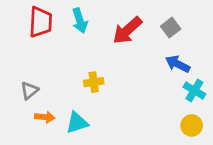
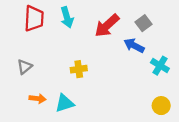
blue arrow: (178, 64) -> (134, 46), moved
gray triangle: (29, 90) -> (25, 67), moved
cyan cross: (194, 90) -> (160, 66), moved

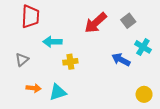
cyan arrow: (67, 17) -> (52, 42), moved, turned 108
blue arrow: (134, 46) -> (121, 60), moved
cyan cross: (160, 66) -> (143, 47), moved

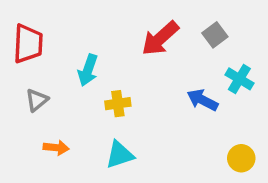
red trapezoid: (30, 16) -> (28, 44), moved
cyan arrow: (52, 42) -> (88, 70), turned -72
cyan triangle: (58, 92) -> (120, 155), moved

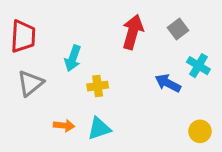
red arrow: (160, 38) -> (133, 32), turned 148
gray triangle: (37, 100) -> (30, 83), size x1.4
orange arrow: (56, 148) -> (64, 126), moved

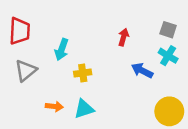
gray square: (178, 29) -> (168, 30), moved, turned -35
red arrow: (133, 32) -> (124, 37), moved, size x0.6
yellow circle: (200, 131) -> (169, 111), size x1.5

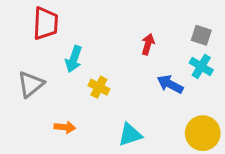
red trapezoid: (20, 31) -> (46, 23), moved
yellow cross: (83, 73) -> (99, 87), turned 35
cyan triangle: (84, 109) -> (130, 135), moved

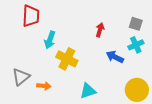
cyan cross: (201, 66) -> (136, 45), turned 35
gray triangle: (31, 84) -> (21, 77), moved
yellow cross: (99, 87) -> (67, 59), size x1.5

